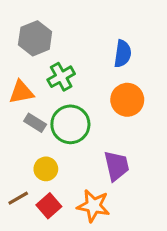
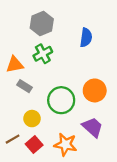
gray hexagon: (35, 38) -> (42, 23), moved
orange circle: (127, 100) -> (95, 90), moved
green circle: (70, 124) -> (61, 100), moved
purple trapezoid: (116, 166) -> (93, 127), moved, turned -35

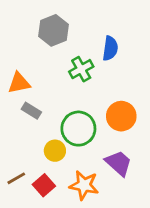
green cross: (43, 54) -> (81, 69), moved
yellow circle: (32, 119) -> (55, 151), moved

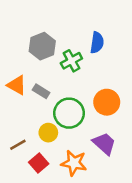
gray hexagon: (54, 30) -> (42, 46), moved
orange triangle: (19, 83) -> (17, 85), moved, turned 40
gray rectangle: (31, 111) -> (41, 91), moved
brown line: (16, 178) -> (18, 145), moved

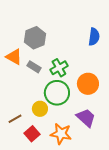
blue semicircle: (97, 43) -> (94, 37), moved
green cross: (71, 61) -> (59, 68), moved
orange triangle: (17, 85) -> (14, 57), moved
gray rectangle: (41, 91) -> (34, 67), moved

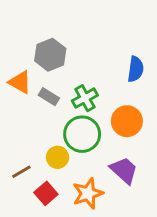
blue semicircle: (94, 37) -> (136, 69), moved
orange star: (61, 134) -> (88, 193), turned -30

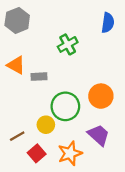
gray hexagon: (50, 55) -> (17, 20), moved
blue semicircle: (136, 69) -> (108, 23), moved
gray rectangle: (49, 97) -> (39, 77), turned -35
green cross: (85, 98) -> (68, 44), moved

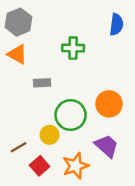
green cross: (68, 44) -> (73, 48), turned 30
orange triangle: (16, 65) -> (17, 54), moved

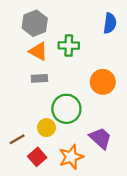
gray hexagon: (19, 22) -> (35, 23), moved
orange triangle: (17, 54) -> (38, 51), moved
orange circle: (109, 104) -> (103, 82), moved

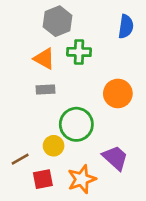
gray hexagon: (35, 23) -> (58, 21), moved
red square: (37, 157) -> (43, 179), turned 30

